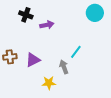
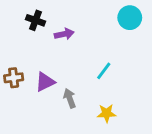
gray arrow: (64, 67) -> (70, 98), moved
yellow star: (49, 83) -> (107, 113), moved

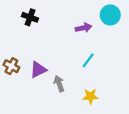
purple arrow: (64, 34) -> (84, 28), moved
brown cross: (14, 78) -> (11, 66), turned 35

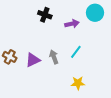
black cross: (30, 17) -> (45, 15), moved
gray arrow: (59, 84) -> (54, 57), moved

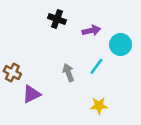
cyan circle: (95, 13) -> (121, 45), moved
purple triangle: (33, 60) -> (31, 94), moved

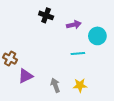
cyan line: (96, 66) -> (78, 53), turned 48
gray arrow: (68, 73) -> (55, 85), moved

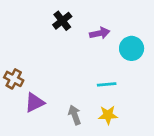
black cross: (46, 15) -> (62, 21), turned 32
cyan line: (78, 53) -> (107, 84), moved

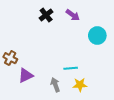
purple arrow: (100, 33) -> (73, 15), moved, turned 48
cyan line: (107, 84) -> (71, 68), moved

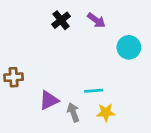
brown cross: (10, 58) -> (14, 77), turned -32
purple triangle: (26, 75) -> (49, 100), moved

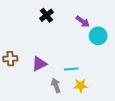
purple arrow: (96, 20) -> (83, 21), moved
purple triangle: (49, 100) -> (39, 64), moved

